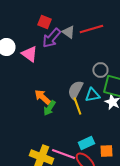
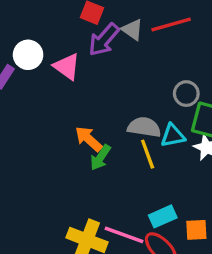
gray semicircle: (75, 90) -> (144, 127), turned 72

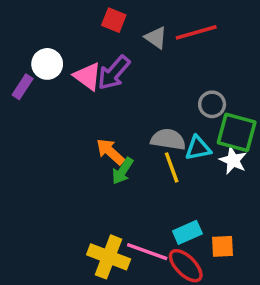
purple arrow: (104, 40) -> (114, 73), moved

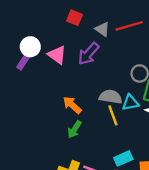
purple arrow: (114, 73) -> (88, 54), moved
purple rectangle: (23, 87) -> (23, 62), moved
green arrow: (123, 171) -> (74, 129), moved

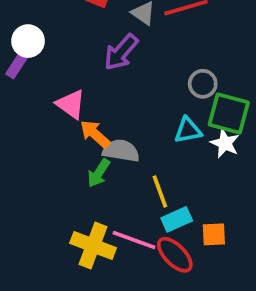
pink triangle: (57, 55) -> (71, 104), moved
gray semicircle: (111, 97) -> (121, 151), moved
yellow line: (113, 115) -> (160, 192), moved

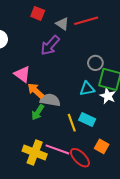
cyan rectangle: (177, 219) -> (87, 120), moved, turned 49
orange square: (214, 234) -> (102, 146), turned 32

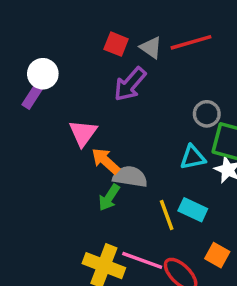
red square: (38, 13) -> (116, 44), moved
pink triangle: (22, 74) -> (83, 133), turned 30

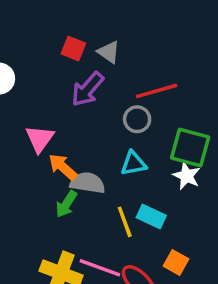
red line: (191, 42) -> (157, 91), moved
gray circle: (207, 114) -> (137, 119), moved
cyan triangle: (193, 157) -> (134, 163), moved

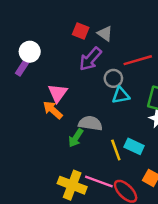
gray circle: (137, 119) -> (113, 78), moved
cyan triangle: (134, 163) -> (121, 95), moved
orange arrow: (63, 167) -> (53, 110), moved

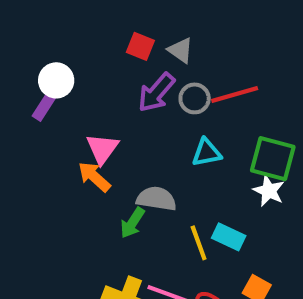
gray circle: (113, 78) -> (195, 98), moved

